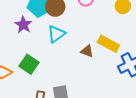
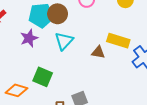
purple star: (23, 25) -> (29, 38), turned 30

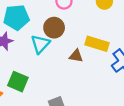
brown circle: (58, 14) -> (54, 28), moved

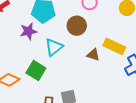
cyan triangle: (40, 44) -> (54, 47), moved

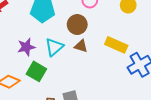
purple star: (28, 31) -> (26, 47), moved
brown triangle: (93, 55) -> (81, 46), moved

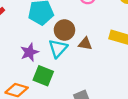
brown circle: (77, 25) -> (64, 30), moved

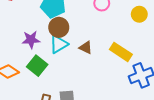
brown circle: (64, 30) -> (59, 27), moved

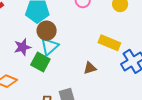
brown triangle: (86, 48) -> (90, 68), moved, turned -32
green square: (37, 66) -> (40, 62), moved

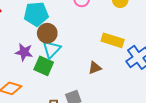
purple star: (22, 47) -> (24, 52), turned 30

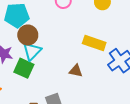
brown triangle: (95, 68) -> (76, 71), turned 32

